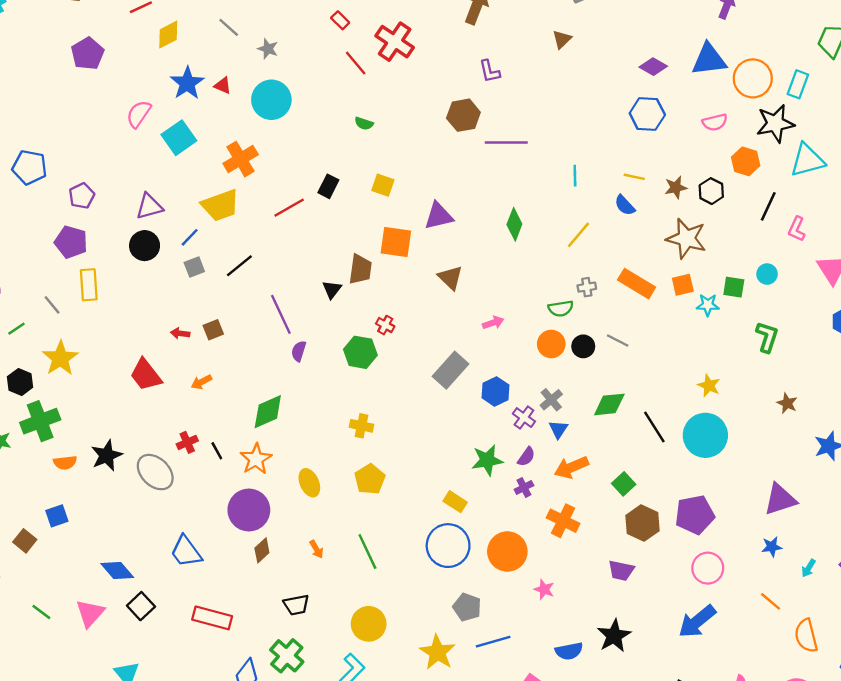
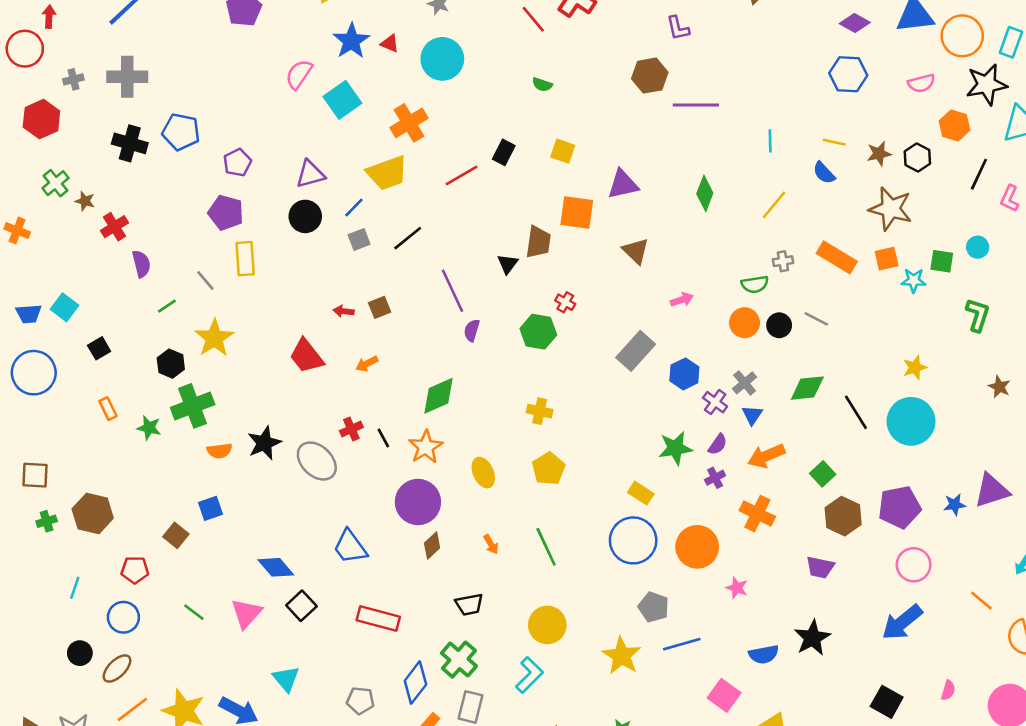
yellow star: (709, 386) -> (915, 368), turned 30
blue star: (772, 547) -> (955, 505), moved

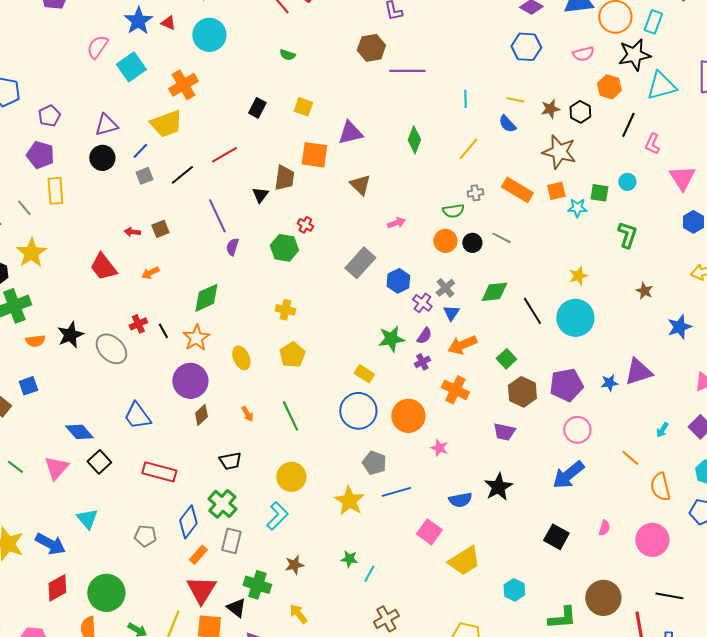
red line: (462, 175) -> (224, 155), moved

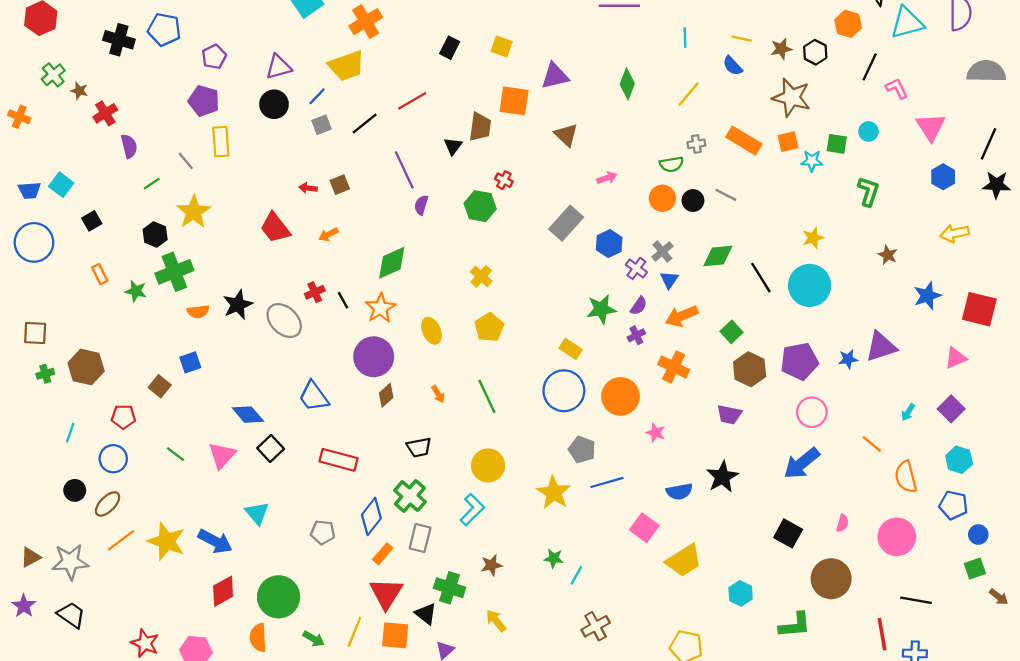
pink L-shape: (652, 144) -> (897, 88), turned 130
yellow cross: (285, 310) -> (481, 276), turned 30
brown circle: (603, 598) -> (831, 579), moved

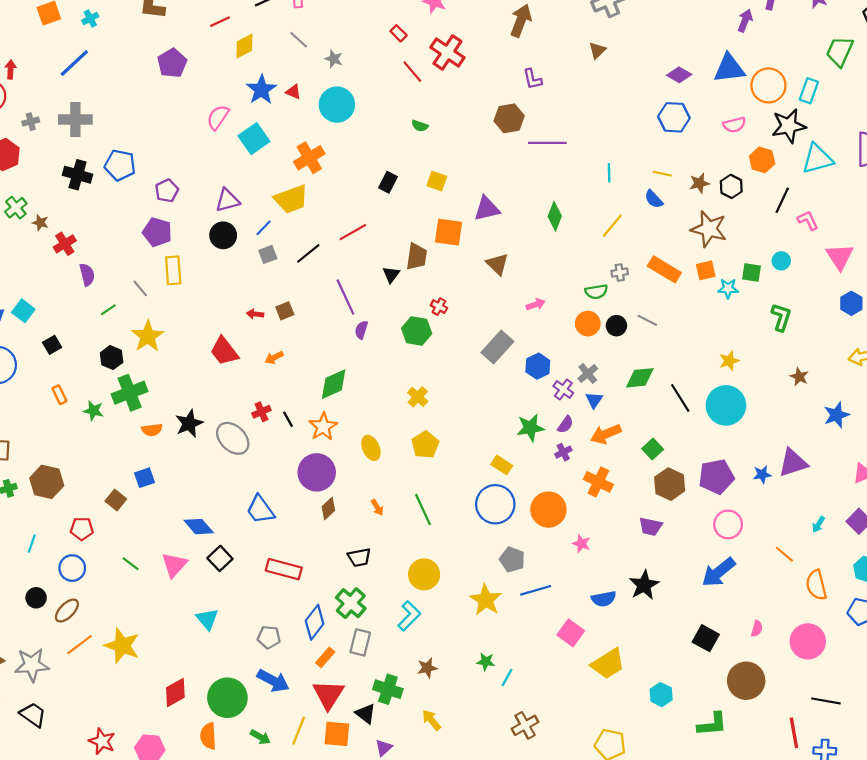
blue arrow: (215, 541) -> (273, 681), moved

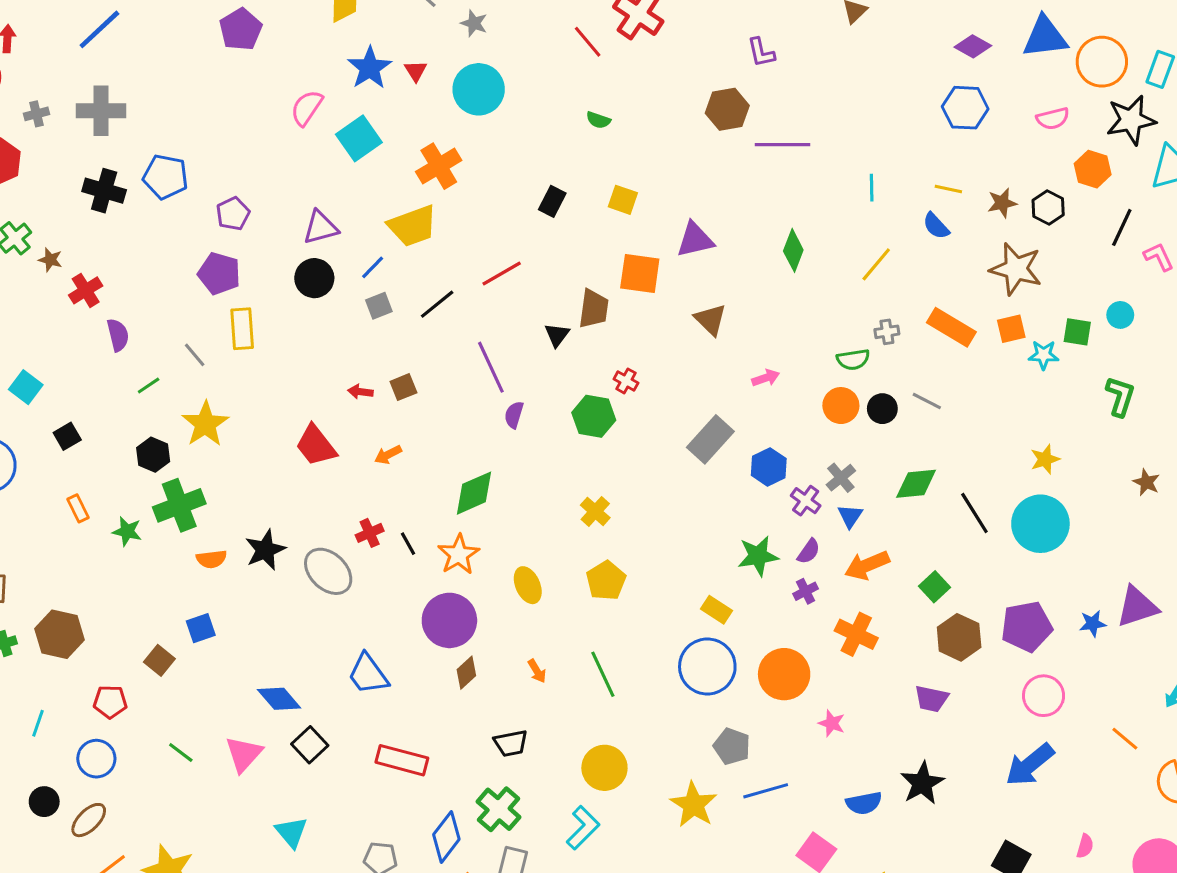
red triangle: (293, 92) -> (416, 71), turned 35

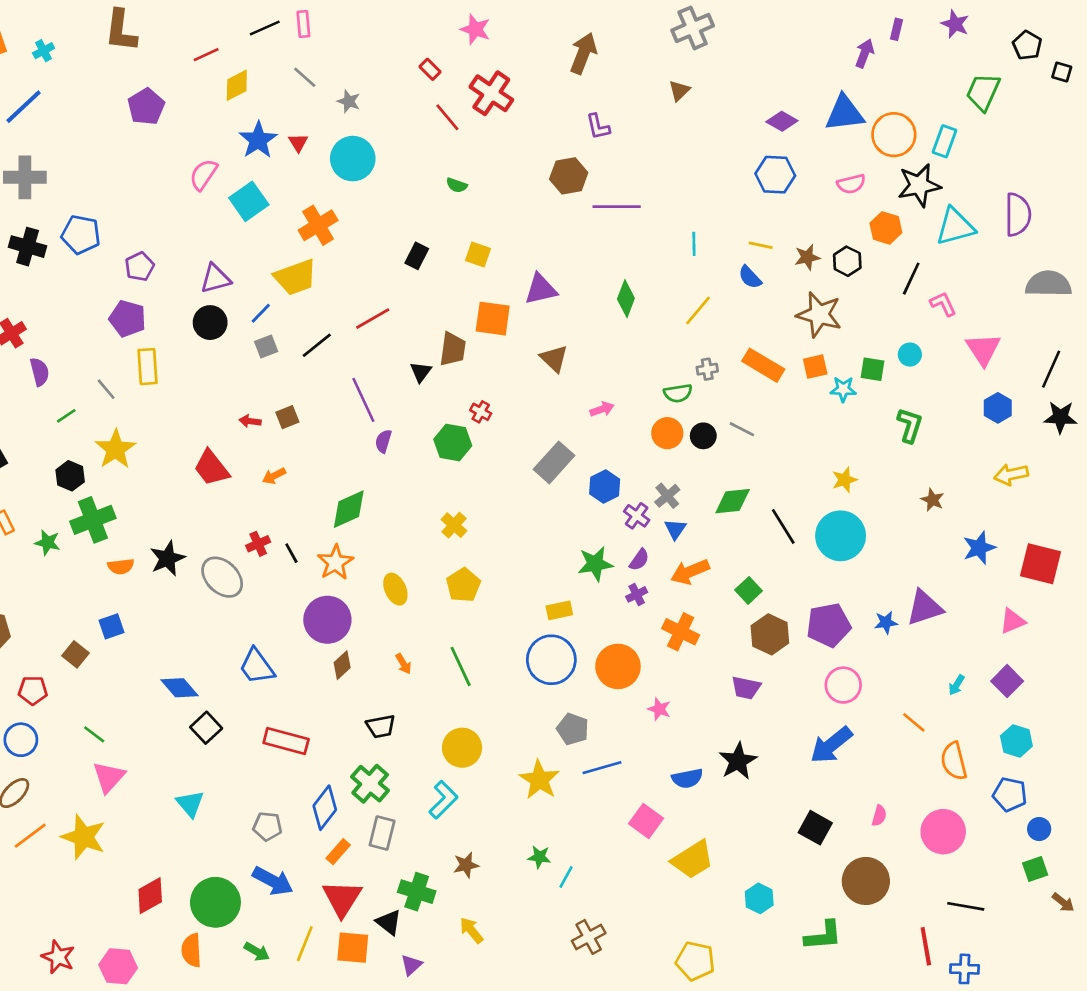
yellow rectangle: (717, 610) -> (559, 610), turned -45
pink triangle: (244, 754) -> (109, 777), moved

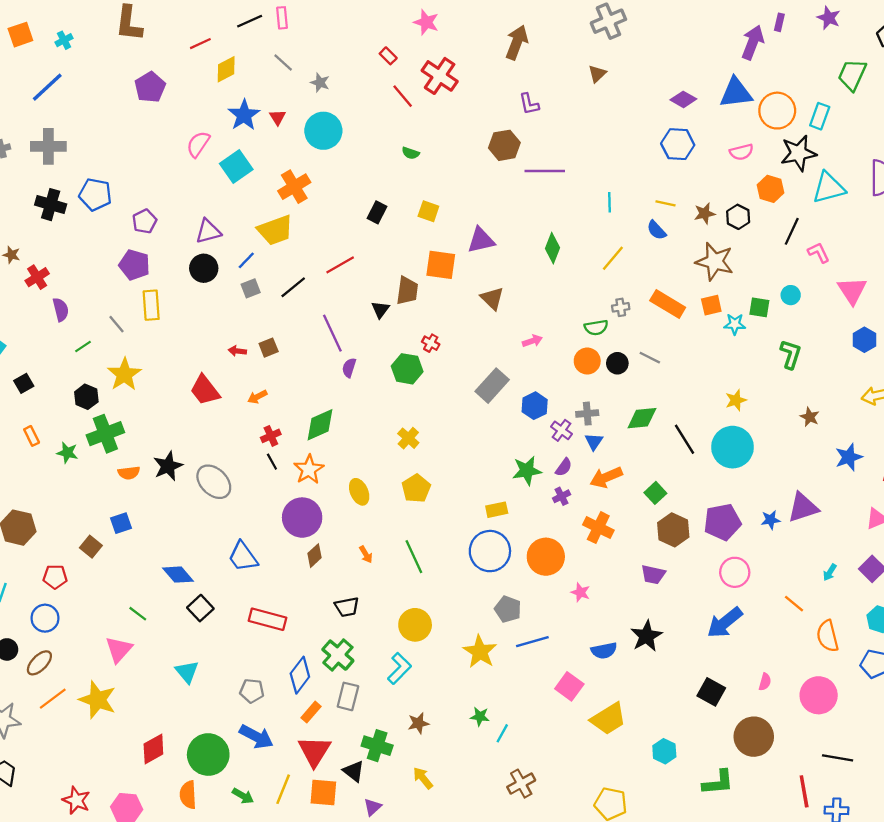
purple arrow: (865, 53) -> (753, 42), size x1.4
gray cross: (667, 496) -> (587, 414), turned 35
red cross: (258, 544) -> (271, 436), moved
green line: (94, 734) -> (138, 614), moved

